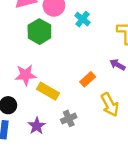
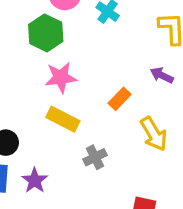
pink star: (26, 75) -> (61, 78), moved
purple star: (37, 126) -> (35, 180), moved

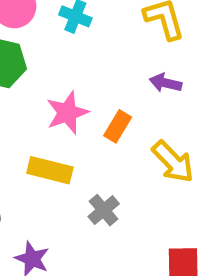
pink star: (61, 78) -> (67, 113), moved

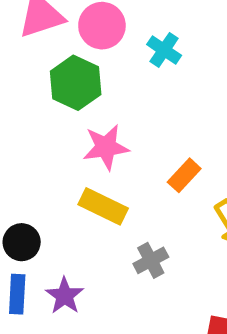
pink star: (67, 113) -> (106, 147), moved

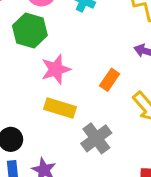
gray cross: (151, 260) -> (96, 138), size x1.4

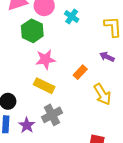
gray cross: (96, 138) -> (52, 115), moved

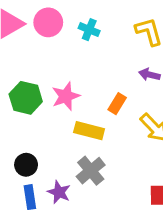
green hexagon: (32, 31) -> (26, 98), moved
yellow rectangle: (44, 86) -> (89, 131), moved

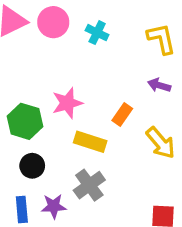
green hexagon: (26, 98) -> (25, 121), moved
black circle: (26, 165) -> (32, 166), moved
purple star: (59, 192) -> (54, 206), turned -30

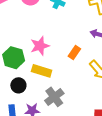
yellow rectangle: (90, 142) -> (42, 71), moved

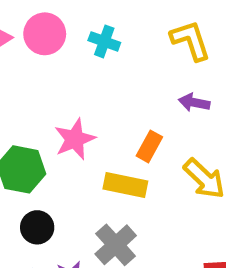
yellow rectangle: (42, 71) -> (125, 185), moved

